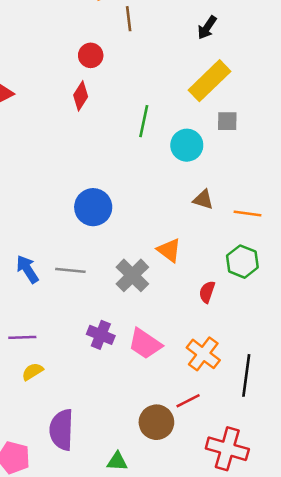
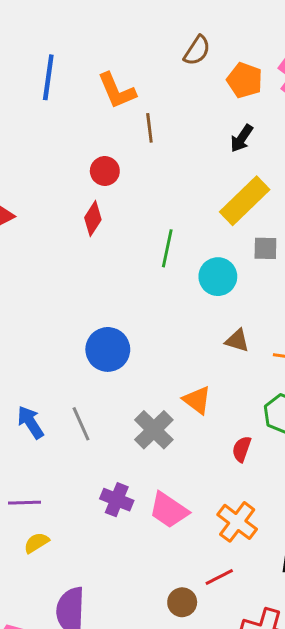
gray line: (70, 270) -> (81, 424), turned 60
brown circle: (156, 422) -> (182, 602), size x0.7

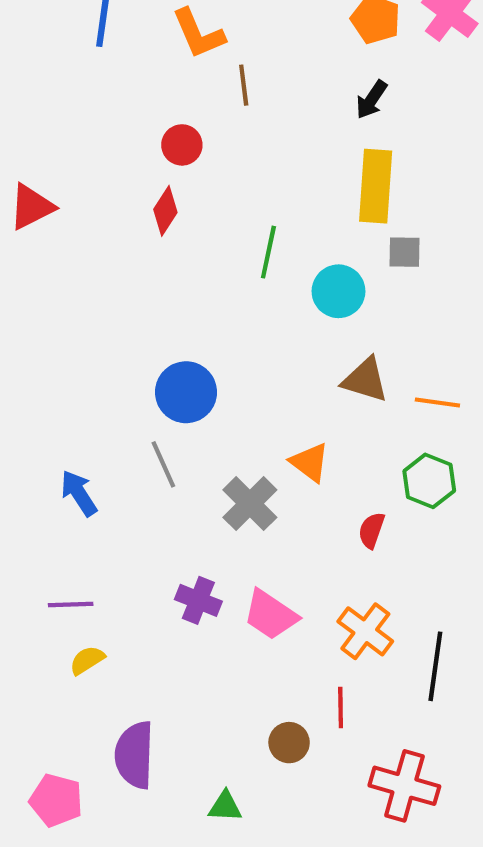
yellow rectangle: (245, 201) -> (376, 186), turned -42
brown triangle: (237, 341) -> (365, 380), size x1.4
gray line: (81, 424) -> (163, 464), moved
red line: (219, 577) -> (341, 708), turned -64

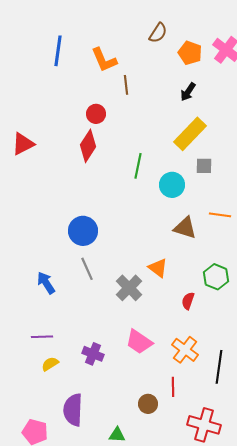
yellow rectangle: (376, 186) -> (190, 134), turned 40
red diamond: (165, 211) -> (88, 146), size x1.4
blue circle: (186, 392) -> (83, 231), moved
orange line: (437, 403) -> (220, 215), moved
purple cross: (198, 600) -> (93, 354), moved

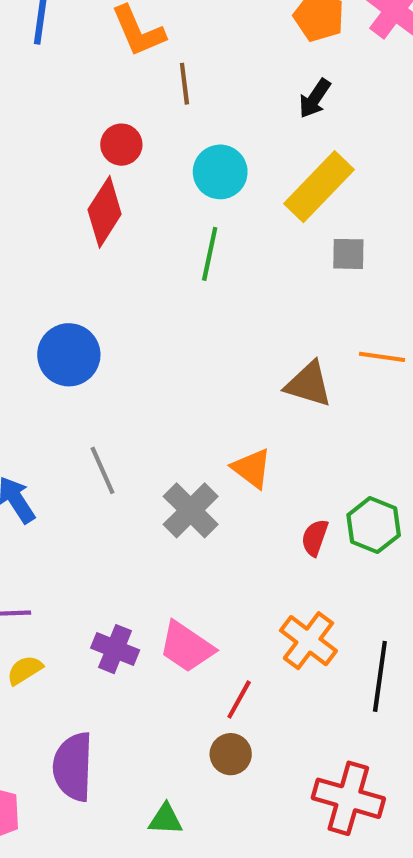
cyan circle: (172, 185) -> (220, 172), moved
blue circle: (83, 231) -> (69, 355), moved
green hexagon: (216, 277) -> (374, 525), moved
pink trapezoid: (139, 342) -> (187, 647), moved
red line: (173, 387) -> (239, 699), moved, turned 30

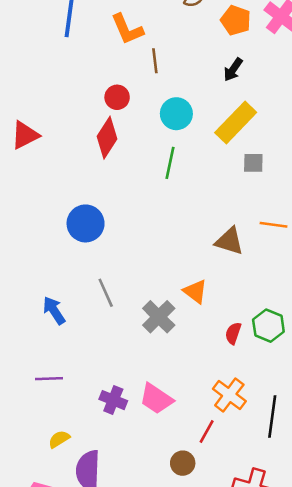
yellow semicircle: (25, 670) -> (59, 439), moved
red line: (239, 699) -> (207, 432), moved

